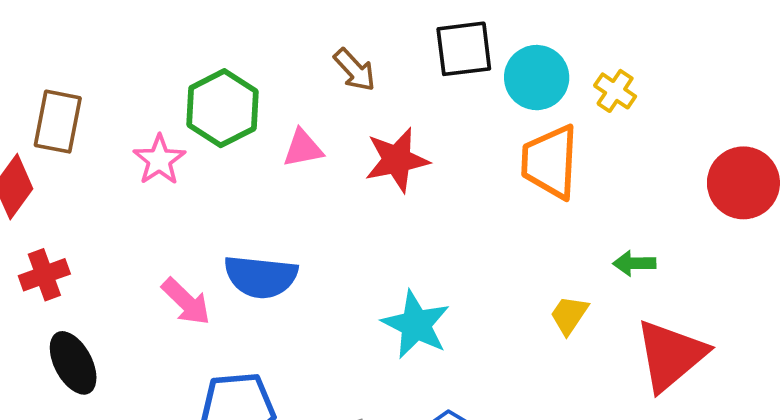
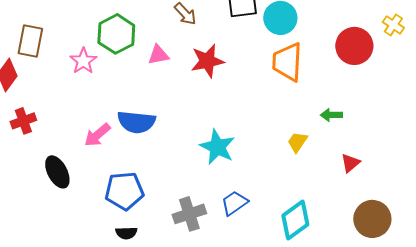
yellow cross: (615, 91) -> (393, 25), moved
red circle: (743, 183) -> (354, 46), moved
pink arrow: (186, 302) -> (97, 135), turned 96
red triangle: (671, 355) -> (350, 163), size x0.5
black ellipse: (73, 363) -> (57, 172), moved

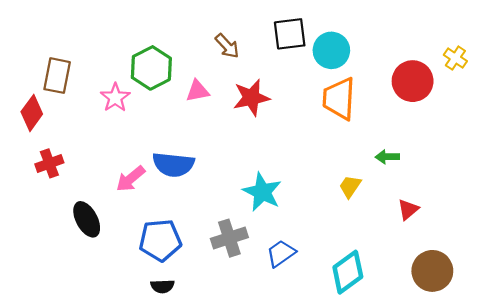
gray cross: (189, 214) -> (229, 238), moved

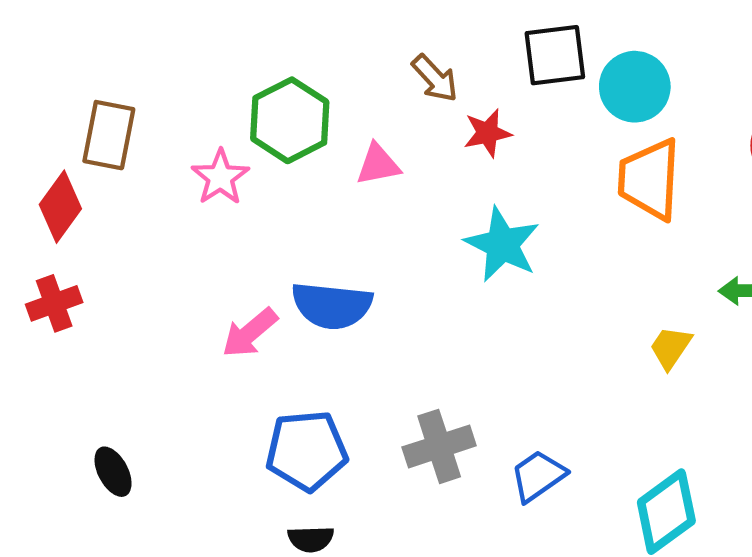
red star: (251, 98) -> (488, 133), moved, size x0.7
red cross: (49, 163) -> (54, 303), moved
cyan star: (262, 192) -> (502, 244), moved
black ellipse: (87, 219) -> (113, 472), moved, size x0.7

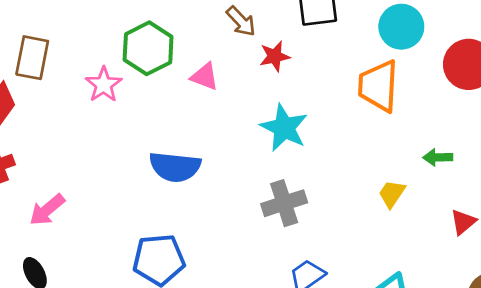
cyan circle: (635, 87) -> (401, 27), moved
pink triangle: (378, 165) -> (205, 77), turned 32
pink arrow: (250, 333) -> (47, 210), moved
gray cross: (439, 446) -> (284, 203), moved

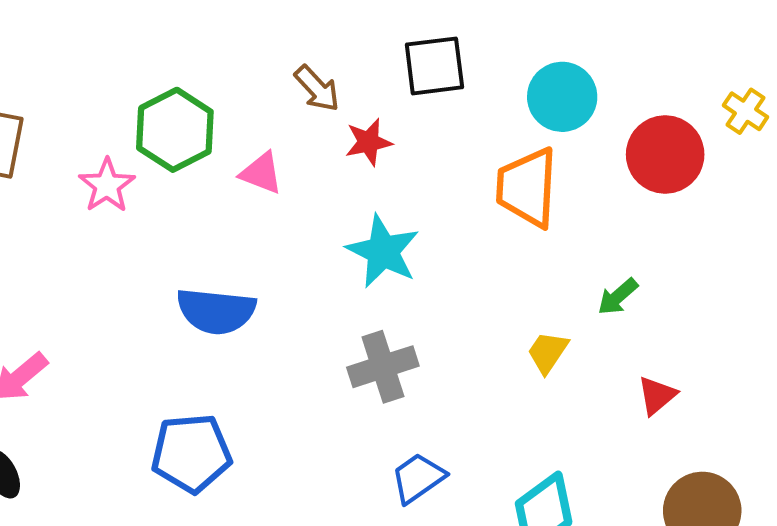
green arrow: (438, 157) -> (618, 297), turned -40

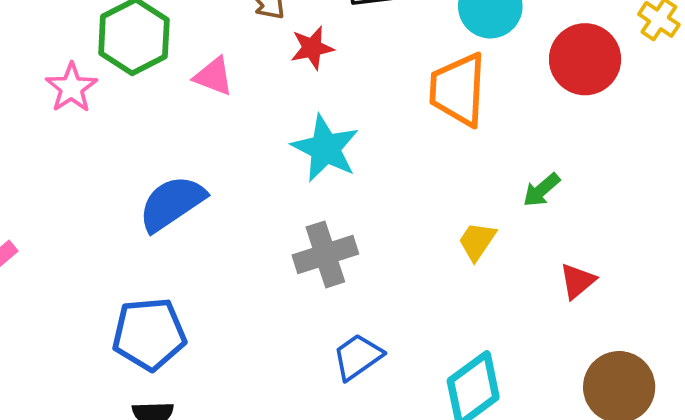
blue semicircle: (216, 311) -> (172, 203), turned 140

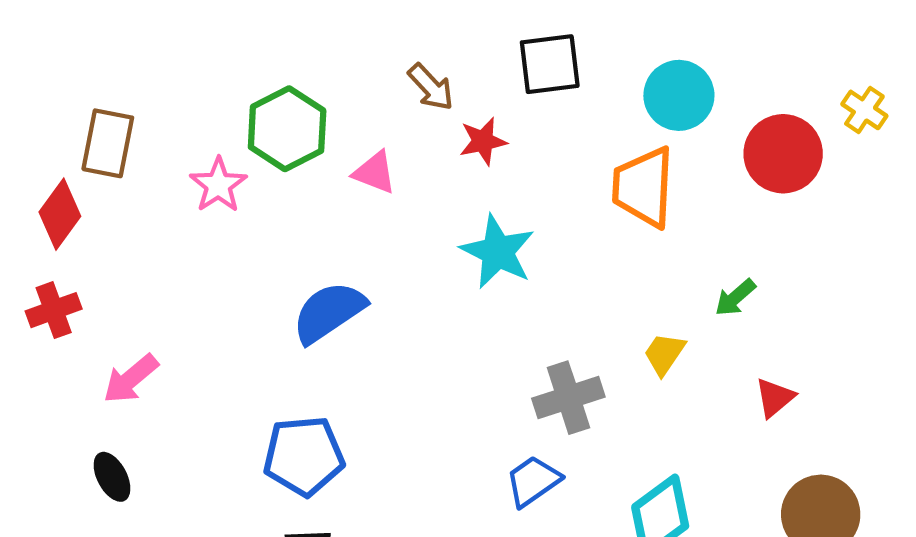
gray cross: (325, 254) -> (568, 398), moved

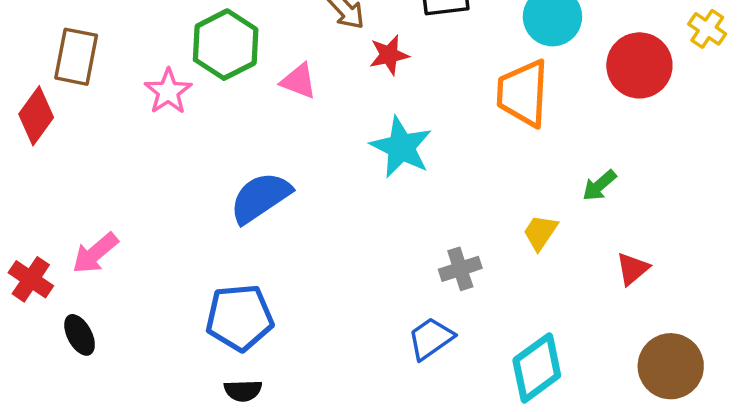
red cross: (54, 310) -> (31, 279), moved, turned -36
gray cross: (568, 398) -> (460, 269), size x0.7

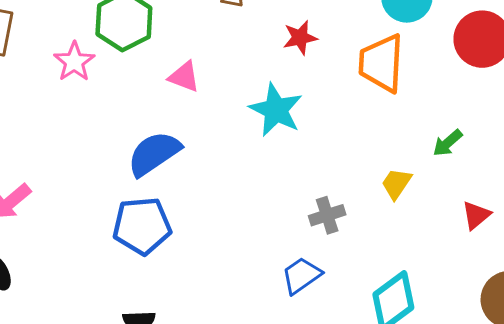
red star: (389, 55) -> (300, 38), moved
pink triangle: (299, 81) -> (184, 77), moved
blue pentagon: (239, 318) -> (142, 226), moved

